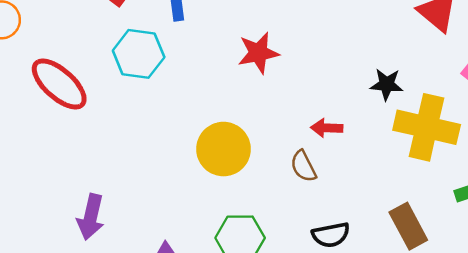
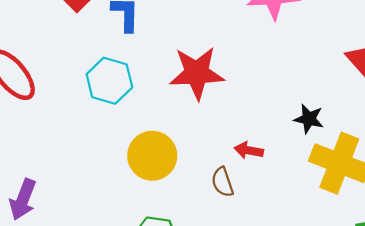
red star: (258, 53) -> (197, 73), size x1.4
cyan hexagon: (139, 54) -> (109, 81), moved

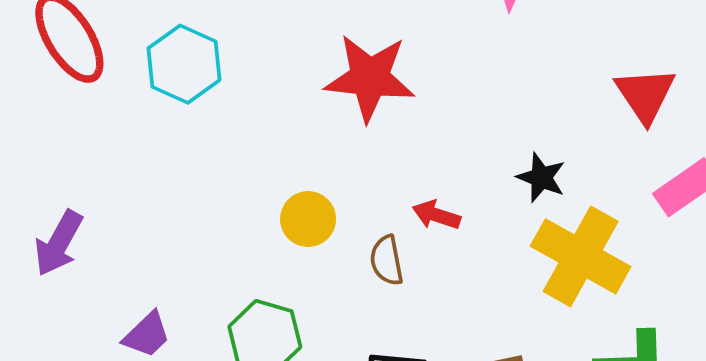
cyan hexagon: (109, 81) -> (184, 64), moved
yellow circle: (152, 156) -> (308, 219), moved, size x0.7

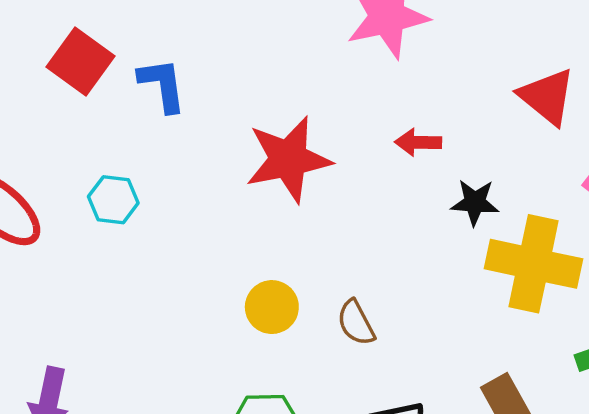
cyan hexagon: (184, 64) -> (113, 200), size x0.7
red arrow: (436, 215) -> (418, 142), moved

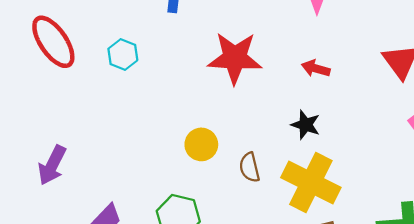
black star: (475, 202) -> (306, 125), moved
yellow cross: (534, 264) -> (311, 183), moved

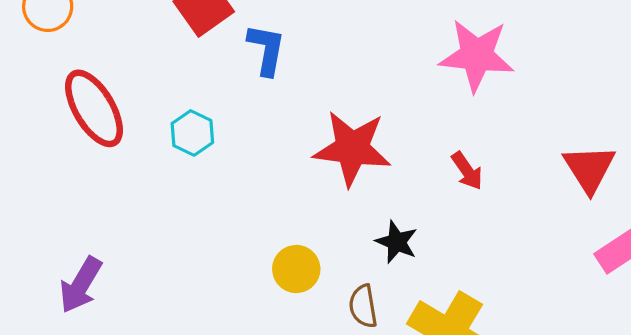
red arrow: (316, 68) -> (467, 171), turned -144
black star: (306, 125) -> (397, 242), moved

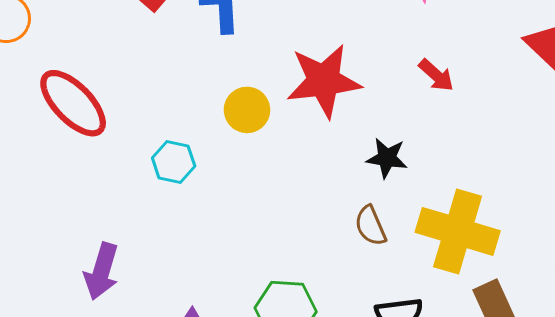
cyan hexagon: (192, 133) -> (174, 162), moved
yellow circle: (296, 269) -> (247, 110), moved

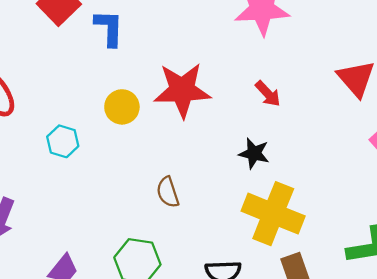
black star: (387, 158) -> (254, 153), moved
brown semicircle: (370, 226) -> (168, 192), moved

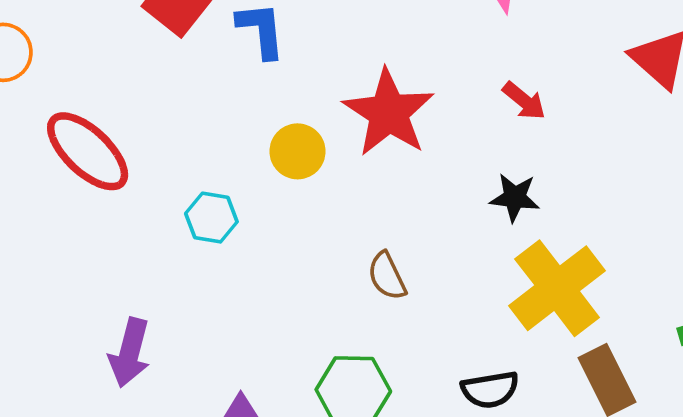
red star: (182, 90) -> (389, 113), turned -30
yellow cross: (273, 214) -> (557, 288), turned 38

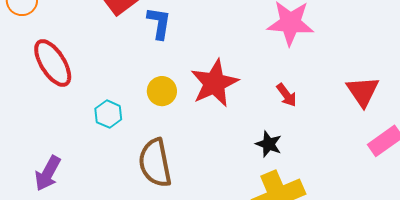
brown semicircle: (387, 276) -> (155, 163), moved, size x1.8

